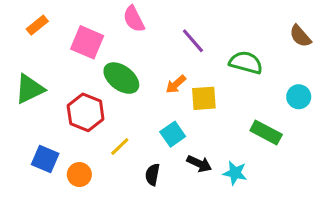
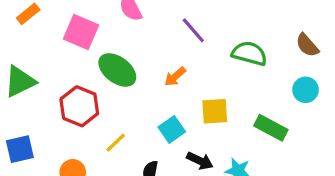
brown semicircle: (300, 36) -> (307, 45), moved
yellow square: (204, 98) -> (215, 111), moved
blue square: (45, 159) -> (20, 149), moved, turned -36

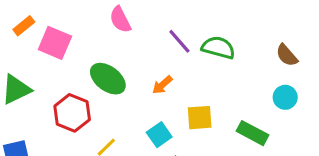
pink square: (81, 32) -> (55, 43), moved
green semicircle: (249, 53) -> (218, 48), moved

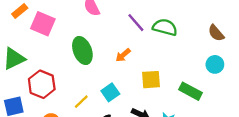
green ellipse: (108, 79) -> (82, 50), turned 32
red hexagon: (72, 113) -> (42, 84), moved
cyan square: (159, 135) -> (110, 92), moved

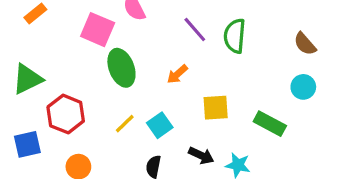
pink square: (43, 24) -> (98, 30), moved
green semicircle: (165, 27) -> (235, 36), turned -100
yellow line: (81, 102) -> (125, 124), moved

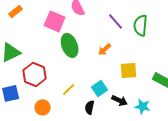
yellow line: (125, 124) -> (69, 89), moved
cyan square: (160, 125) -> (100, 88), moved

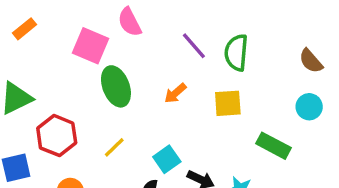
yellow square: (129, 70) -> (228, 103), moved
yellow line: (69, 89) -> (114, 147), moved

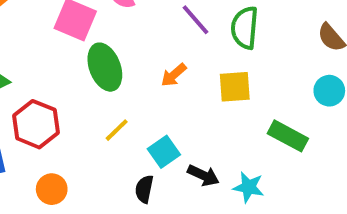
yellow line: (114, 147) -> (117, 130), moved

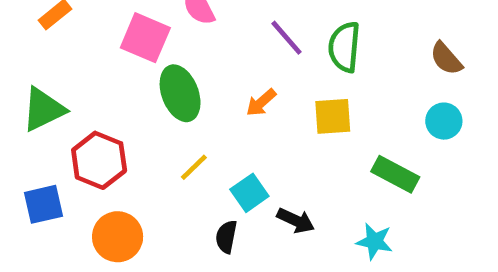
cyan star: (249, 187) -> (374, 241), moved
orange circle: (52, 189) -> (118, 237), size x1.4

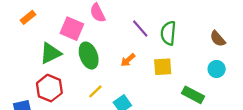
green triangle: (43, 109) -> (50, 53), moved

